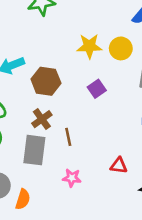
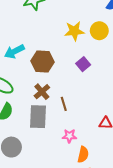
orange semicircle: (23, 199) -> (83, 155), moved

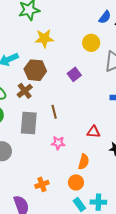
yellow star: (74, 31) -> (44, 38), moved
brown cross: (42, 92) -> (25, 91), moved
orange semicircle: (83, 155) -> (84, 162), moved

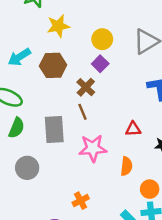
yellow circle: (91, 43) -> (102, 39), moved
brown cross: (25, 91) -> (86, 87), moved
pink star: (58, 143) -> (93, 148), size x1.6
orange circle: (76, 182) -> (150, 189), moved

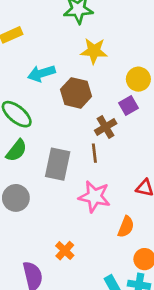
orange cross: (81, 201) -> (65, 251), turned -35

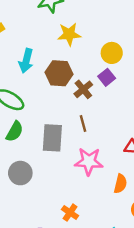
cyan arrow: (41, 73) -> (26, 61), turned -50
brown cross: (106, 127) -> (83, 89), moved

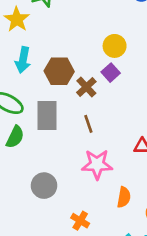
yellow star: (69, 34) -> (17, 19), moved, turned -30
gray rectangle: (52, 138) -> (47, 115), moved
gray circle: (20, 173) -> (44, 186), moved
orange semicircle: (120, 184) -> (124, 197), moved

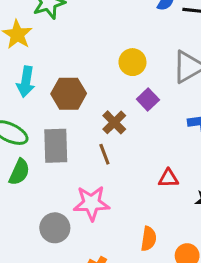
purple square: (111, 73) -> (148, 100), moved
brown cross: (86, 87) -> (114, 122), moved
pink star: (97, 164) -> (91, 203), moved

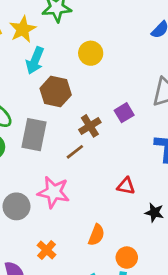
yellow circle: (132, 62) -> (91, 53), moved
cyan arrow: (26, 82) -> (35, 60), moved
brown line: (104, 154) -> (75, 152), turned 60

